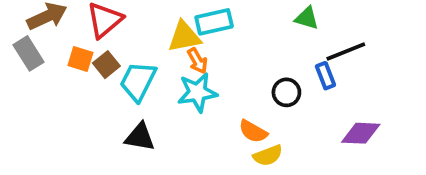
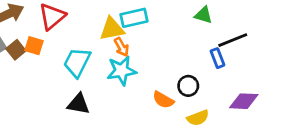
brown square: (106, 65) -> (16, 50), moved
black circle: (286, 92) -> (188, 86), moved
yellow semicircle: (268, 155) -> (198, 118), moved

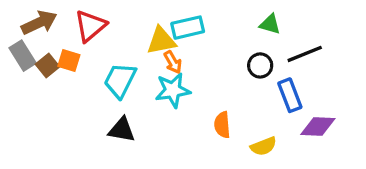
blue rectangle: (217, 58) -> (290, 95), moved, size x1.4
black circle: (188, 86) -> (260, 65), moved
orange semicircle: (163, 100) -> (222, 125), turned 55

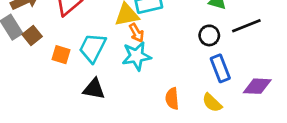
orange square: (69, 61) -> (61, 55), moved
blue rectangle: (290, 95) -> (220, 68), moved
orange semicircle: (222, 125) -> (172, 99), moved
yellow semicircle: (263, 146) -> (212, 103), turned 65

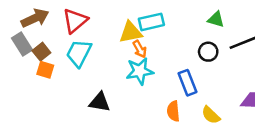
cyan trapezoid: (93, 48) -> (79, 53), moved
orange square: (61, 55) -> (45, 70), moved
blue rectangle: (220, 68) -> (188, 83), moved

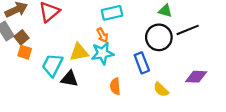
yellow triangle: (131, 32) -> (79, 52), moved
black circle: (208, 52) -> (159, 37), size x1.6
cyan trapezoid: (79, 53) -> (52, 65), moved
orange semicircle: (173, 111) -> (115, 86), moved

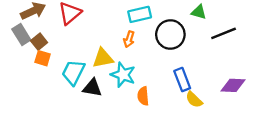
orange arrow: (102, 35) -> (129, 39), turned 48
black circle: (159, 37) -> (170, 35), moved
cyan star: (102, 53) -> (123, 75), moved, turned 30
blue rectangle: (142, 63) -> (182, 79), moved

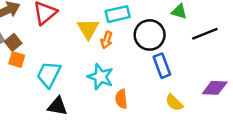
yellow triangle: (103, 58) -> (88, 29), moved, turned -50
blue rectangle: (182, 79) -> (162, 66), moved
black triangle: (92, 88) -> (57, 106), moved

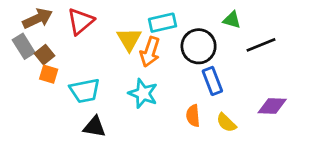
orange arrow: (107, 40) -> (150, 52), size x1.5
cyan trapezoid: (49, 74) -> (85, 91), turned -128
orange semicircle: (121, 99) -> (193, 116), moved

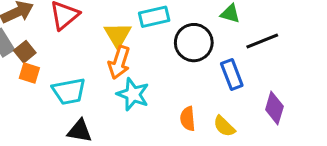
orange arrow: (150, 52) -> (119, 62), moved
blue rectangle: (212, 81) -> (232, 75), moved
purple diamond: (272, 106) -> (274, 108), turned -76

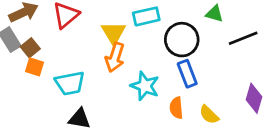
blue rectangle: (232, 75) -> (187, 74), moved
cyan star: (133, 94) -> (145, 86), moved

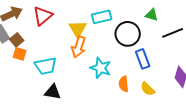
blue rectangle: (187, 74) -> (143, 59), moved

